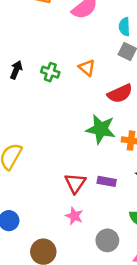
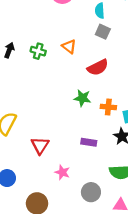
green star: (101, 129) -> (82, 98), size x0.7
red triangle: (75, 183) -> (40, 145), moved

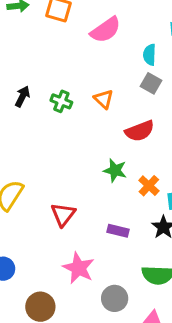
orange cross: (108, 107) -> (149, 186), turned 32
red triangle: (40, 145) -> (63, 214), moved
pink star: (62, 172) -> (78, 268), size x1.5

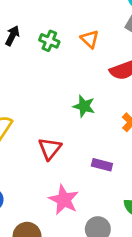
green star: (115, 170) -> (84, 106), moved

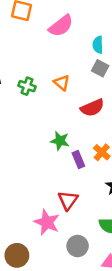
red triangle: (50, 149) -> (68, 200), moved
purple rectangle: (102, 165) -> (78, 160), moved, turned 56

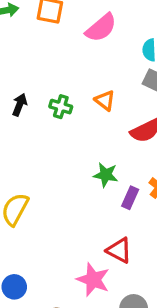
purple rectangle: (78, 160) -> (130, 198), turned 49
red triangle: (68, 200) -> (119, 250), turned -35

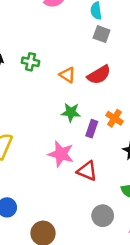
orange triangle: (105, 100) -> (67, 75), moved
pink star: (93, 280) -> (61, 154), moved

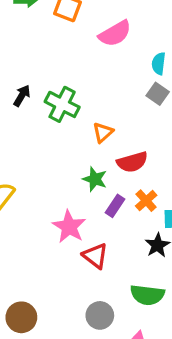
green cross: (30, 62) -> (62, 104), size x1.5
orange triangle: (67, 75) -> (103, 132), turned 30
red semicircle: (99, 75) -> (132, 162), moved

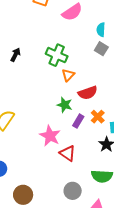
green cross: (62, 104) -> (57, 55), moved

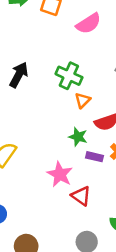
black arrow: (16, 55) -> (19, 75), size x1.5
purple rectangle: (78, 121) -> (95, 157), turned 72

